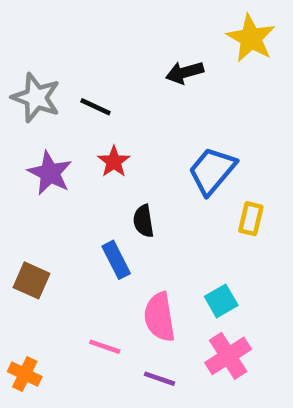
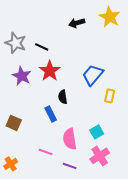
black arrow: (185, 72) -> (77, 23), moved
red star: (114, 162) -> (50, 71), size x1.5
orange cross: (25, 374) -> (11, 164), turned 32

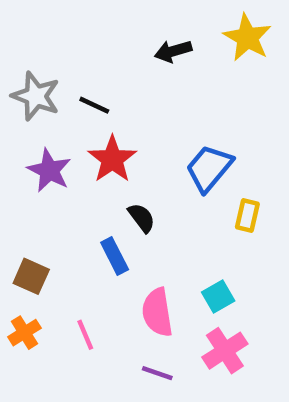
black semicircle: (63, 97) -> (142, 218), turned 152
pink line: (46, 152) -> (85, 335), moved, turned 48
orange cross: (11, 164) -> (24, 333), moved

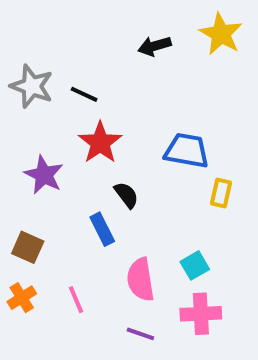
blue trapezoid: (209, 168) -> (187, 151), turned 60
purple star: (49, 170) -> (44, 175), moved
pink cross: (225, 351) -> (201, 314), turned 30

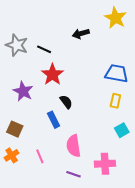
black arrow: (155, 46) -> (81, 34), moved
blue trapezoid: (187, 151) -> (117, 73), moved
cyan square: (195, 265) -> (122, 130), moved

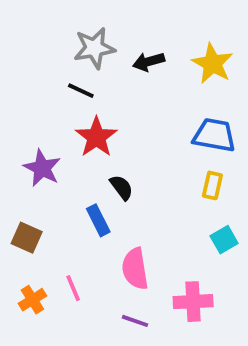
yellow star: (115, 18) -> (212, 64), moved
gray star: (17, 45) -> (94, 48), moved, turned -30
orange cross: (12, 155) -> (32, 300), moved

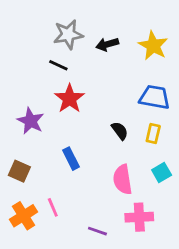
black semicircle: (121, 187) -> (120, 131), moved
pink semicircle: (135, 269) -> (123, 179), moved
orange cross: (32, 300) -> (24, 216), size x1.4

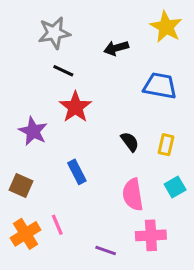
gray star: (68, 34) -> (54, 33), moved
yellow star: (153, 46) -> (166, 27), moved
blue trapezoid: (155, 97) -> (160, 86), moved

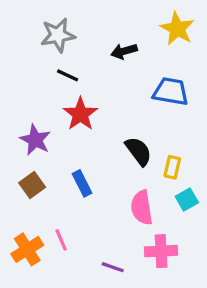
black semicircle: (130, 142) -> (138, 151), size x1.4
yellow rectangle: (166, 145) -> (172, 167), moved
brown square: (21, 186) -> (32, 185), moved, turned 30

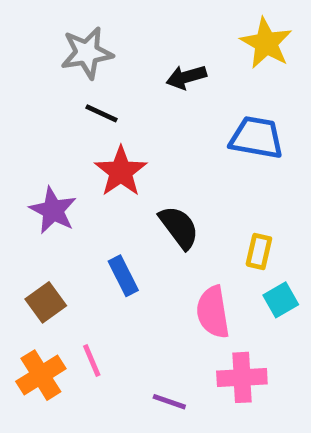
black semicircle: (138, 151) -> (179, 227), moved
brown square: (32, 185) -> (46, 302), moved

